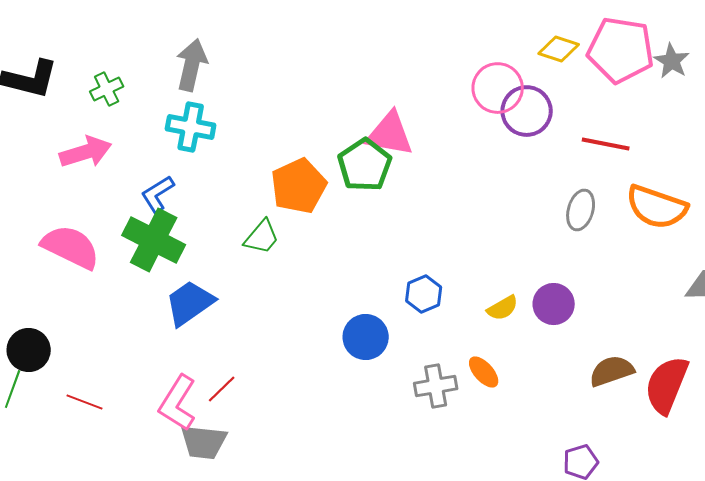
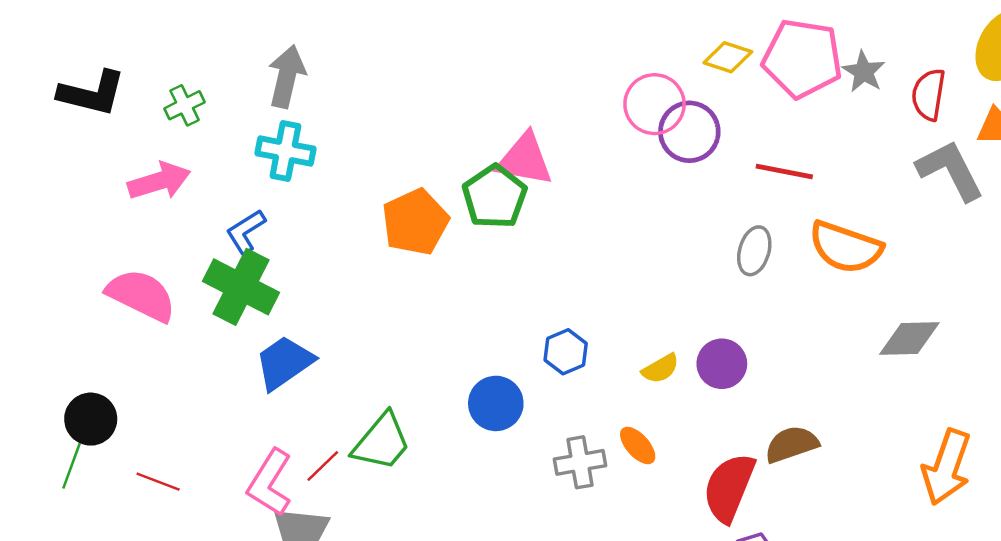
green trapezoid: (262, 237) -> (382, 442), moved, size x1.4
red semicircle: (667, 385) -> (729, 488), moved

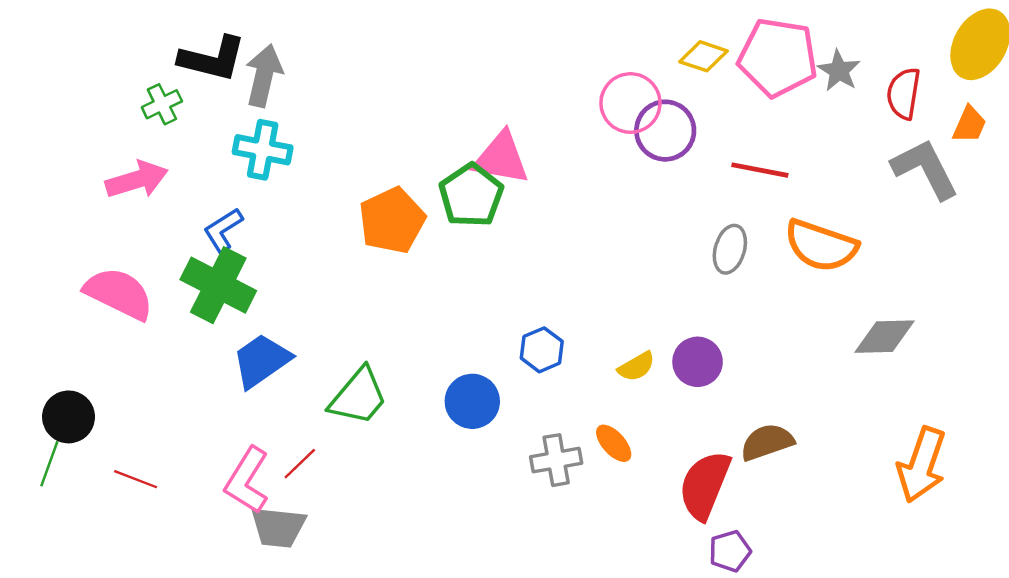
black L-shape: (92, 93) -> (212, 59), moved
green trapezoid: (382, 442) -> (358, 397), moved

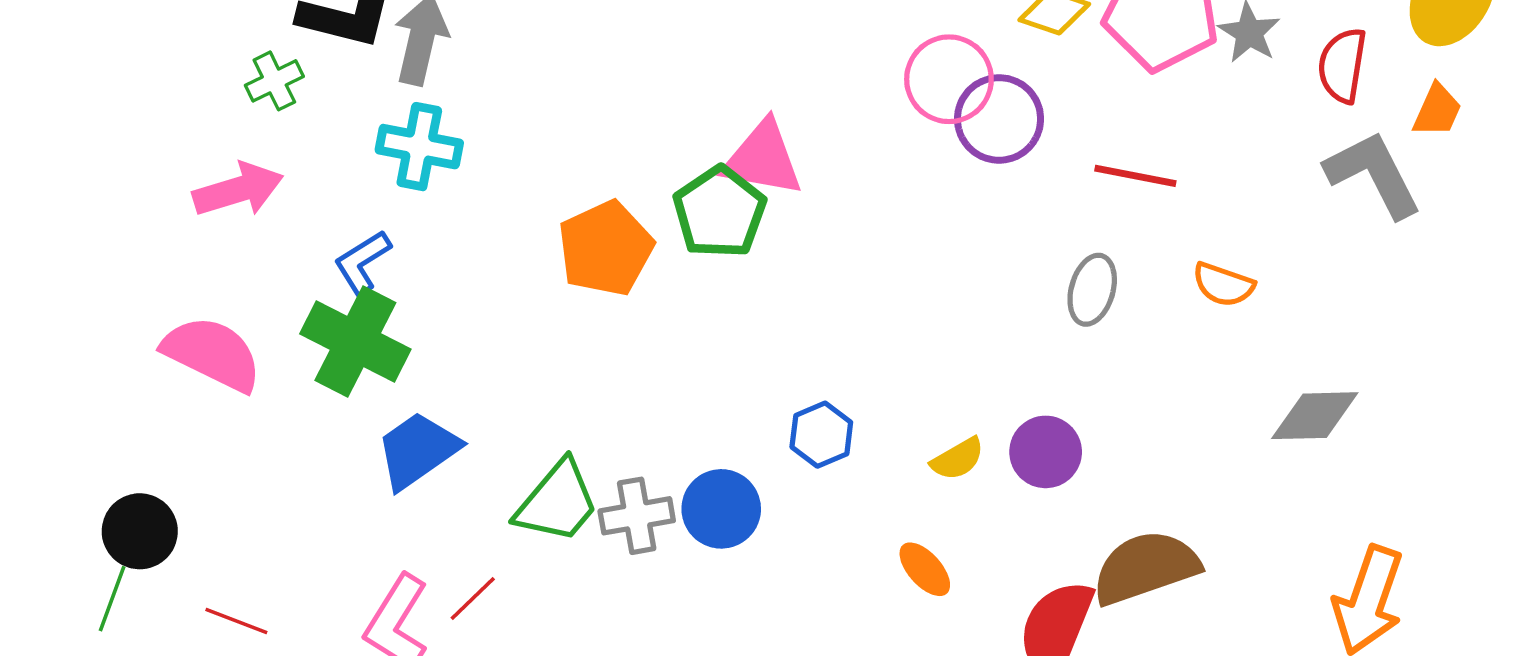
orange semicircle: (821, 246) -> (1223, 285), size x0.6
brown semicircle: (767, 442) -> (1146, 568), size x1.4
gray cross: (556, 460) -> (637, 516), moved

